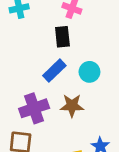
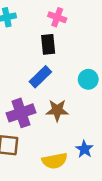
cyan circle: (89, 72) -> (88, 79), moved

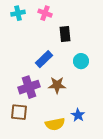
pink cross: (57, 17) -> (45, 13), moved
black rectangle: (48, 44) -> (65, 34), moved

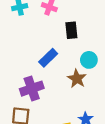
brown star: (57, 85) -> (77, 79), moved, turned 30

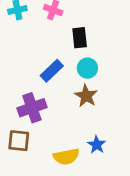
cyan circle: (89, 60) -> (87, 68), moved

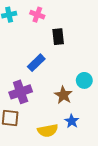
cyan circle: (87, 68) -> (84, 80), moved
brown star: (86, 96) -> (63, 95), moved

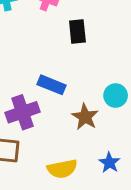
blue rectangle: (36, 63) -> (51, 85), moved, turned 66
blue star: (72, 121) -> (109, 163), moved

